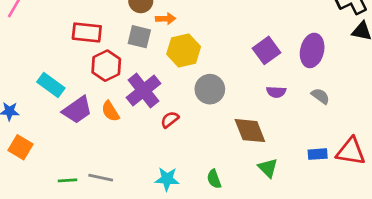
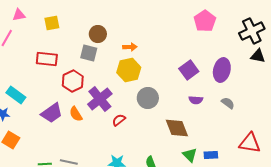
orange arrow: (166, 19) -> (130, 47), moved
red rectangle: (87, 32) -> (47, 59), moved
gray square: (139, 37) -> (89, 53), moved
cyan rectangle: (51, 85) -> (16, 95), moved
blue rectangle: (318, 154) -> (211, 155), moved

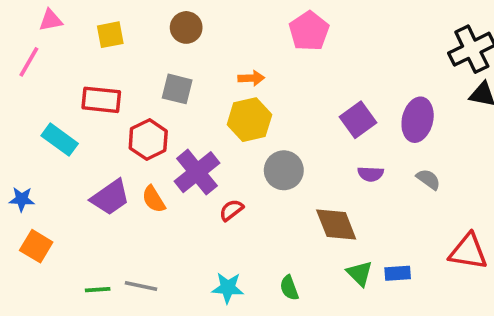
pink pentagon: (205, 21) -> (309, 31), moved
brown circle: (98, 34) -> (186, 27), moved
cyan rectangle: (16, 95) -> (60, 140), moved

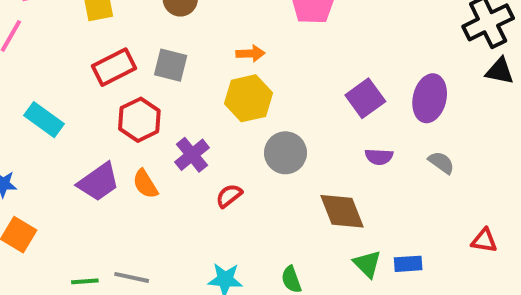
red rectangle: (101, 100) -> (114, 67), moved, turned -33
purple cross: (197, 172) -> (192, 155), size x0.7
red triangle: (468, 252) -> (484, 240), size x0.6

